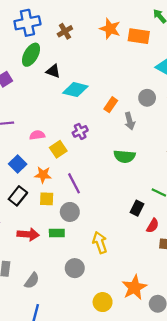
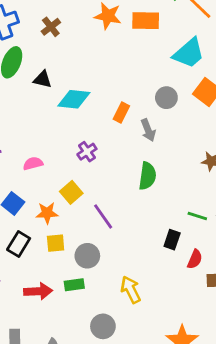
yellow square: (58, 149) -> (71, 192), moved
green semicircle: (124, 156) -> (147, 176), turned -80
purple line: (74, 183) -> (103, 216), moved

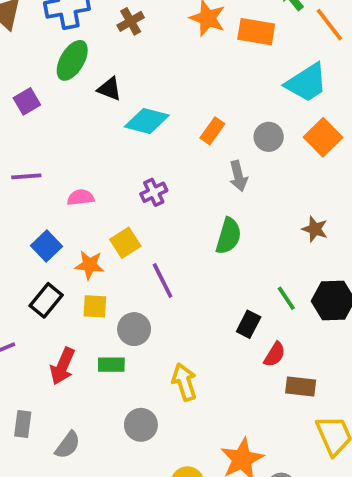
orange rectangle: (121, 113) -> (212, 131), moved
green line: (197, 216) -> (286, 298), turned 30
red arrow: (38, 291) -> (63, 366), turned 108

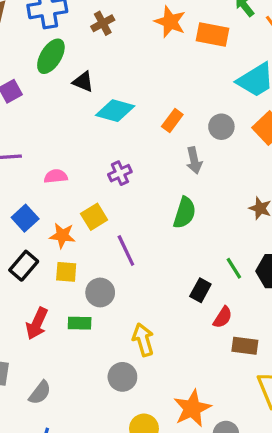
gray circle: (141, 425) -> (122, 377), moved

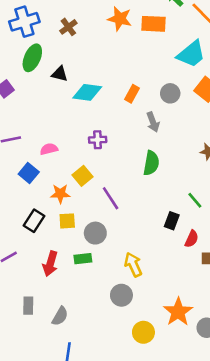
purple cross: (120, 173) -> (98, 140), turned 30
blue square: (25, 218) -> (29, 173), moved

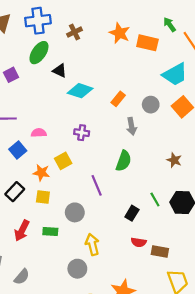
purple line: (111, 198) -> (97, 185), moved
gray circle: (95, 233) -> (75, 212), moved
red semicircle: (192, 239) -> (139, 242), moved, turned 64

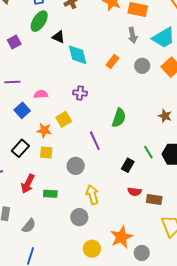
cyan diamond: (80, 91) -> (78, 55), turned 60
gray arrow: (132, 126) -> (133, 35), moved
green rectangle: (50, 232) -> (50, 194), moved

